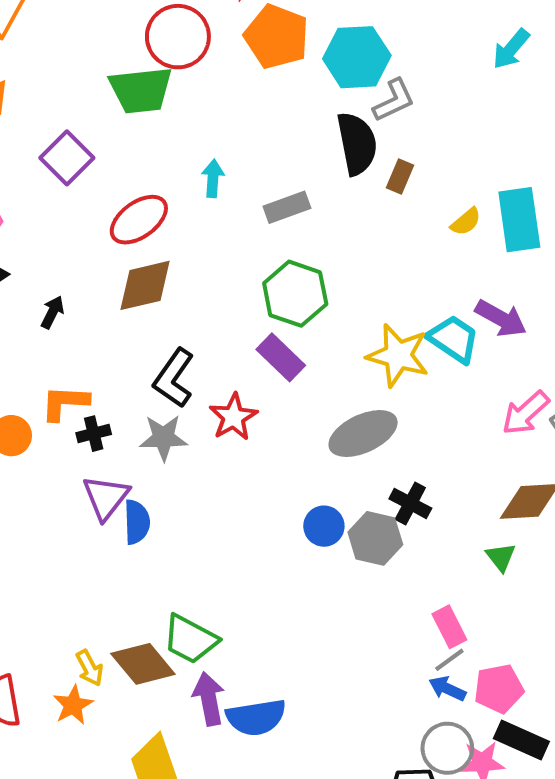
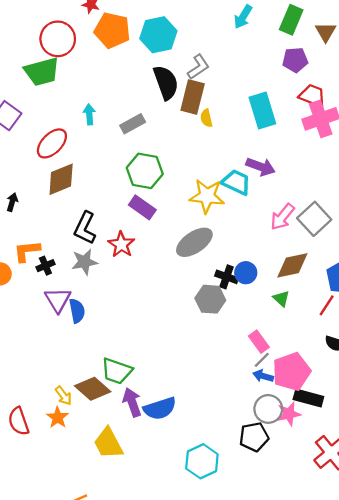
gray L-shape: (394, 100) -> (198, 67), moved
brown rectangle: (400, 176) -> (193, 97), size x1.8
yellow semicircle: (466, 222) -> (206, 118), moved, turned 126
blue circle: (324, 526) -> (246, 273), moved
pink pentagon: (499, 689) -> (292, 372), size x1.4

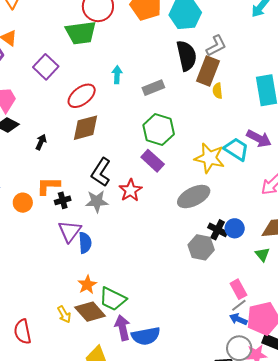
orange star: (58, 417) -> (87, 285), moved

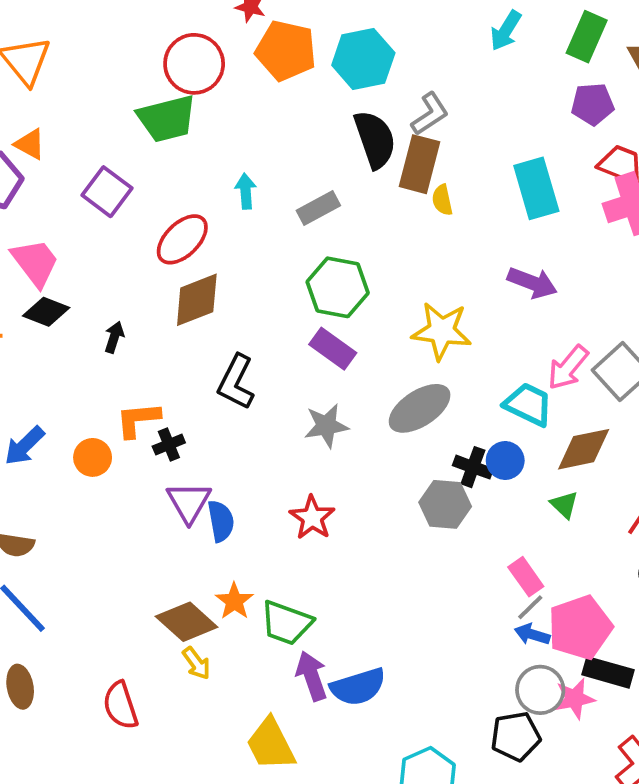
cyan trapezoid: (236, 149) -> (528, 404), moved
red star: (130, 190) -> (312, 518), moved
gray star: (97, 201) -> (326, 426), moved
brown diamond: (90, 312) -> (187, 622), moved

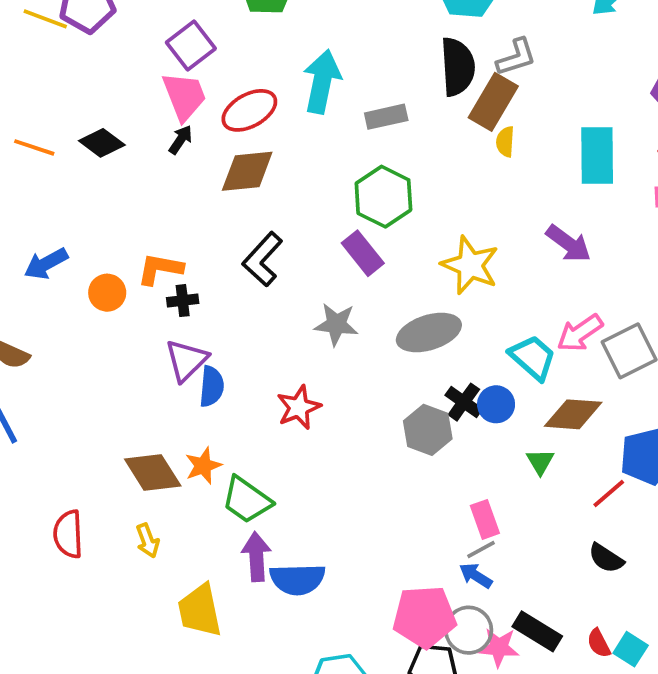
cyan arrow: (246, 191) -> (322, 82), size x1.8
pink trapezoid: (35, 263) -> (184, 96), moved
black arrow: (114, 337) -> (181, 140), moved
pink pentagon: (580, 627) -> (424, 617), moved
yellow arrow: (196, 663) -> (148, 541), moved

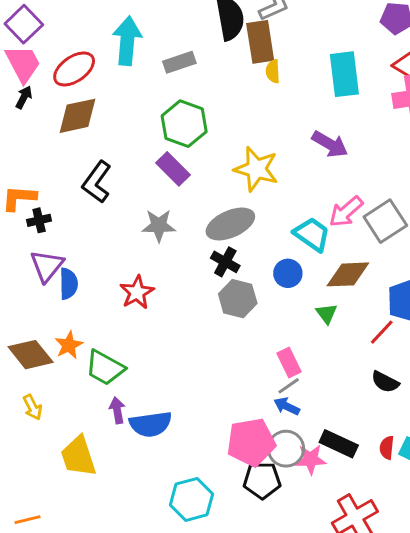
brown rectangle: (493, 102) -> (260, 42), turned -33
black cross: (464, 402) -> (225, 262), moved
purple arrow: (256, 557) -> (117, 410), size x0.7
red semicircle: (599, 643) -> (387, 448), turned 40

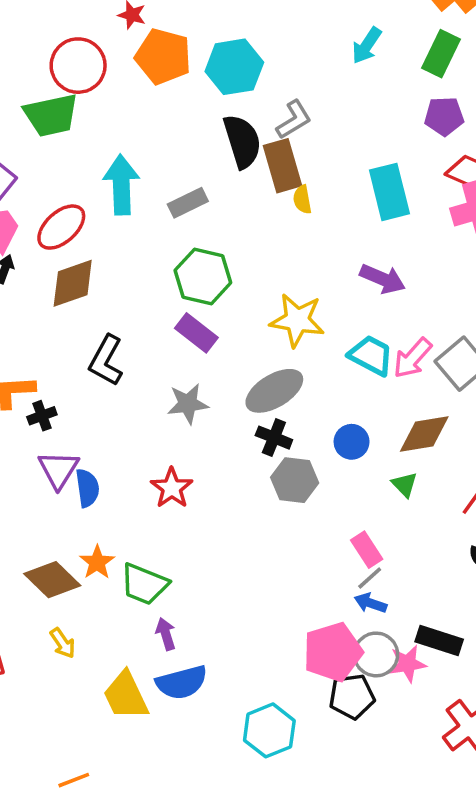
cyan trapezoid: (312, 234) -> (371, 355), moved
blue semicircle: (151, 424) -> (182, 682), moved

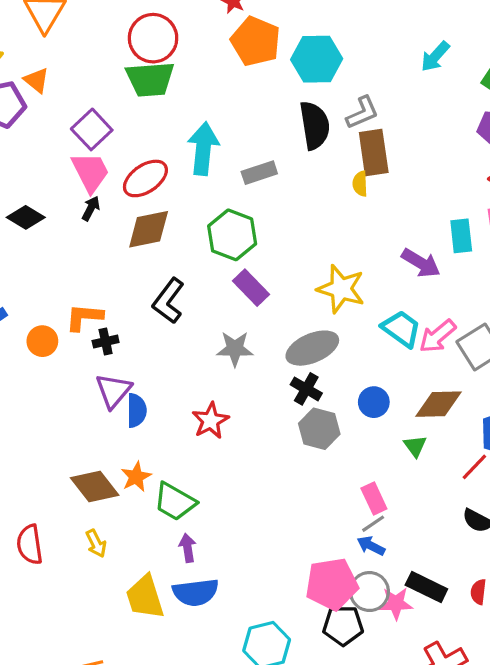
red circle: (78, 66) -> (153, 38), moved
brown rectangle: (283, 166) -> (374, 152), moved
cyan rectangle: (389, 192) -> (461, 236), moved, size x0.7
green hexagon: (203, 276) -> (232, 235), moved

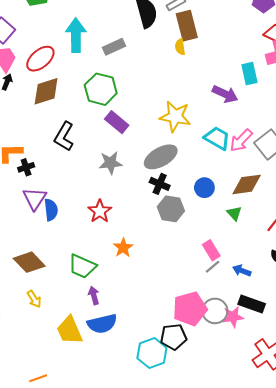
orange star: (136, 477) -> (123, 248), moved
blue arrow: (371, 546) -> (242, 271), moved
black pentagon: (343, 625) -> (173, 337), moved

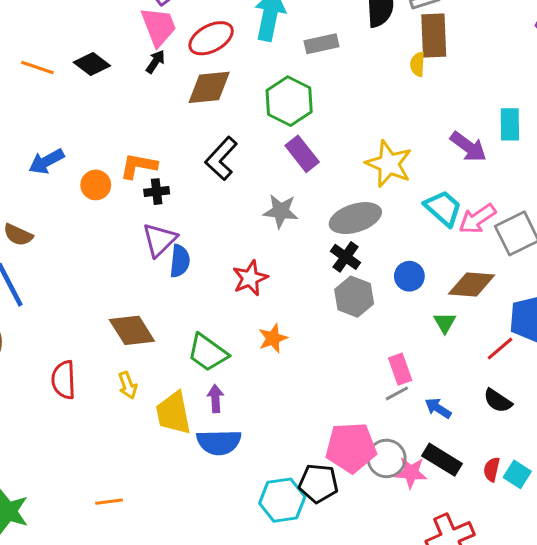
yellow trapezoid: (70, 330) -> (173, 413), moved

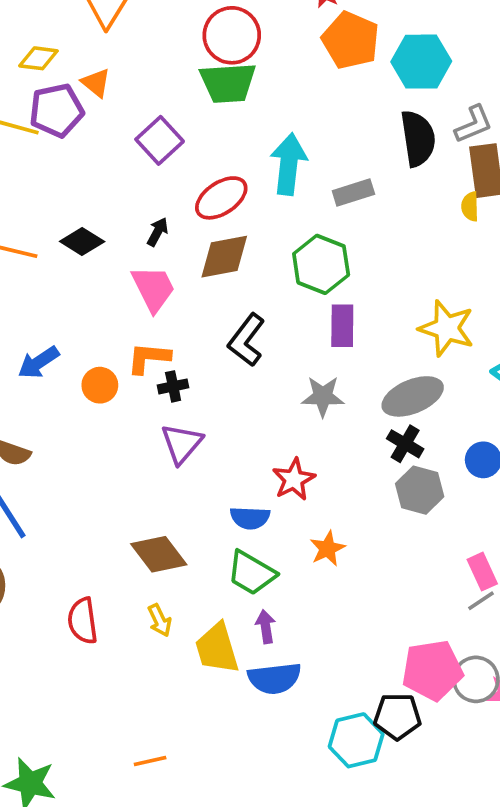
pink trapezoid: (159, 27) -> (153, 288), moved
purple rectangle: (302, 154) -> (342, 326), turned 44
blue semicircle: (180, 261) -> (250, 518), moved, turned 92

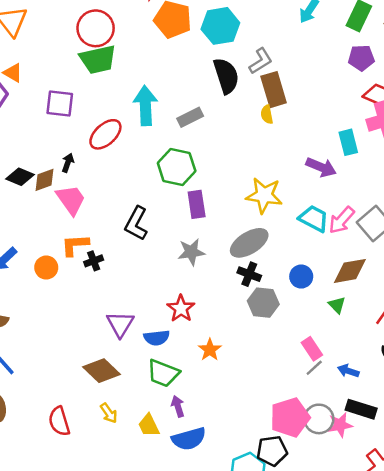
purple square: (160, 140) -> (60, 103), turned -32
brown diamond: (224, 257) -> (45, 180), moved, size x0.7
purple triangle: (182, 444) -> (120, 324), moved
yellow trapezoid: (217, 648) -> (149, 425), size x0.7

